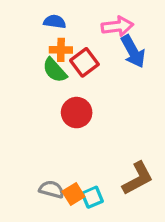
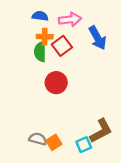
pink arrow: (117, 26) -> (70, 19), moved
green semicircle: (55, 70) -> (40, 52), turned 42
cyan square: (92, 197) -> (84, 145), moved

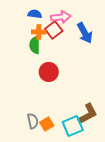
red square: (62, 46) -> (54, 30), moved
gray semicircle: (38, 139) -> (33, 121), turned 63
cyan square: (84, 145) -> (73, 126), size x1.5

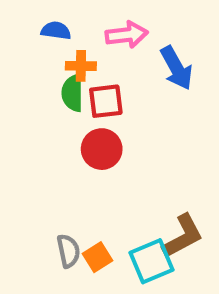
blue semicircle: (35, 14) -> (56, 31), moved
red square: (54, 30) -> (106, 101), moved, turned 30

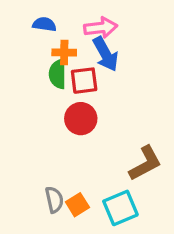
blue arrow: (176, 68) -> (106, 54), moved
brown L-shape: (183, 236) -> (145, 163), moved

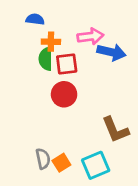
pink arrow: (101, 28) -> (90, 36), moved
blue arrow: (106, 54) -> (111, 52), moved, turned -48
brown L-shape: (145, 163) -> (115, 130), turned 96

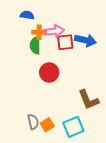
pink arrow: (90, 36) -> (54, 31), moved
red square: (67, 64) -> (65, 42), moved

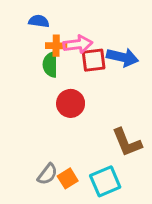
gray semicircle: (33, 122) -> (47, 174), turned 49

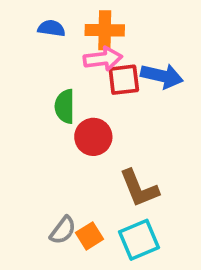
orange cross: (56, 46) -> (105, 30), moved, size x1.4
green semicircle: (50, 64) -> (65, 106), moved
brown L-shape: (127, 142) -> (139, 188), moved

